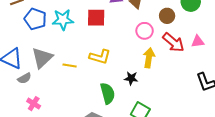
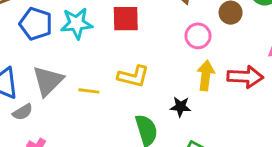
red arrow: (173, 42) -> (245, 77), moved, turned -35

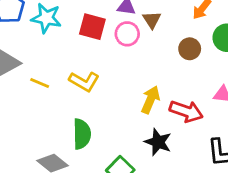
pink circle: (198, 36) -> (127, 34), moved
black star: (180, 107) -> (158, 142), moved, size x1.4

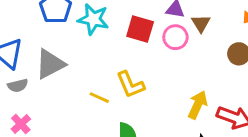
yellow L-shape: (84, 81) -> (130, 85), turned 36
yellow line: (40, 83) -> (99, 98), moved

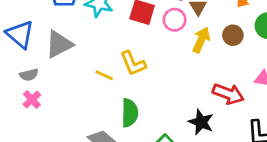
gray semicircle: (18, 86) -> (29, 75), moved
yellow arrow: (198, 105) -> (201, 40), moved

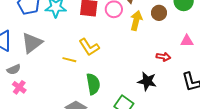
red arrow: (228, 94) -> (163, 57), size x0.6

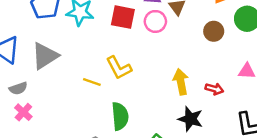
yellow arrow: (136, 21) -> (181, 82), moved, turned -30

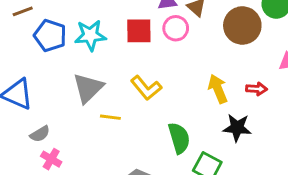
brown circle: (214, 31) -> (242, 25), size x1.6
gray triangle: (45, 56) -> (88, 88), moved
yellow line: (92, 82) -> (110, 117), moved
green semicircle: (120, 116) -> (179, 138), moved

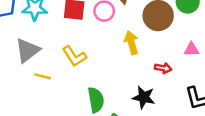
yellow arrow: (218, 89) -> (131, 43), moved

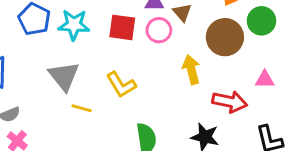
gray triangle: (27, 50) -> (64, 76), turned -32
red arrow: (163, 68) -> (230, 102), size x1.6

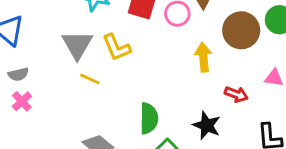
yellow L-shape: (121, 85) -> (117, 47), moved
red arrow: (230, 102) -> (236, 94), size x0.7

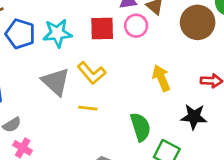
yellow arrow: (203, 57) -> (161, 78), moved
yellow line: (90, 79) -> (88, 108), moved

